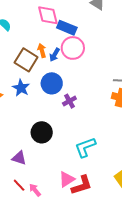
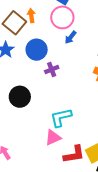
blue arrow: (55, 55) -> (70, 37), moved
pink triangle: (67, 179) -> (53, 138), moved
red L-shape: (82, 185) -> (74, 154), moved

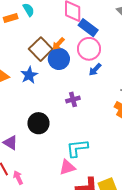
orange arrow: (31, 16) -> (58, 44), turned -136
blue circle: (37, 50) -> (59, 59), moved

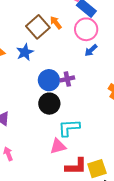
orange arrow: (58, 44) -> (56, 23), turned 96
blue circle: (59, 59) -> (49, 80), moved
black circle: (38, 123) -> (49, 104), moved

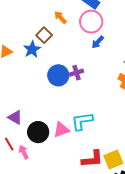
brown square: (38, 27) -> (44, 35), moved, size x0.7
black circle: (49, 104) -> (38, 132), moved
pink triangle: (58, 146) -> (61, 130), moved

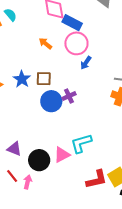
brown square: (44, 35) -> (44, 79), moved, turned -35
pink arrow: (24, 152) -> (28, 182), turned 48

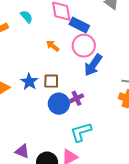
cyan semicircle: (10, 15) -> (27, 17), moved
blue arrow: (86, 63) -> (93, 65), size x1.6
cyan L-shape: (81, 143) -> (81, 132), moved

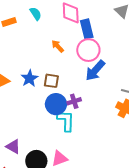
blue rectangle: (79, 25) -> (87, 29), turned 42
cyan L-shape: (81, 132) -> (66, 121), moved, turned 100

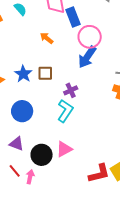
pink circle: (88, 50) -> (90, 37), moved
blue circle: (56, 104) -> (22, 111), moved
cyan L-shape: (66, 121) -> (65, 111), turned 40

